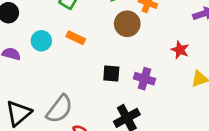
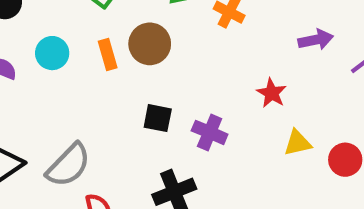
brown circle: (127, 24) -> (150, 44), moved
orange rectangle: (76, 38) -> (108, 55), turned 42

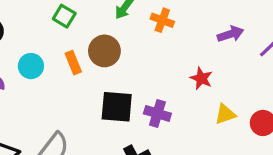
black square: (158, 118) -> (117, 107), size x1.5

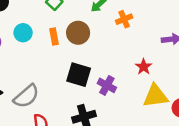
orange cross: (162, 20) -> (124, 19), turned 35
yellow triangle: (225, 114) -> (155, 96), size x1.6

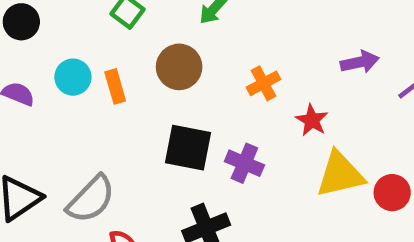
orange cross: (124, 19) -> (263, 83), moved
orange rectangle: (54, 36) -> (115, 86), moved

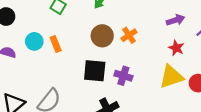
brown circle: (179, 67) -> (102, 36), moved
red star: (312, 120) -> (176, 48), moved

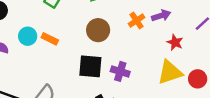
purple arrow: (176, 20) -> (161, 16), moved
orange cross: (129, 35) -> (137, 21), moved
orange rectangle: (56, 44) -> (50, 39), turned -42

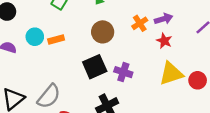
orange rectangle: (50, 39) -> (56, 40), turned -42
red star: (175, 42) -> (164, 41), moved
black square: (90, 66) -> (95, 67), turned -30

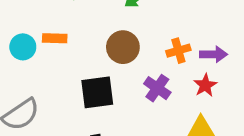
cyan circle: (35, 37) -> (23, 47), moved
purple cross: (123, 72) -> (157, 88), moved

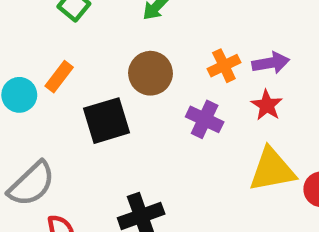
orange rectangle: (55, 38) -> (59, 77), turned -45
black square: (97, 92) -> (107, 121), moved

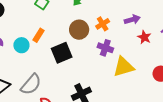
orange cross: (224, 66) -> (103, 24), moved
red star: (267, 105) -> (144, 37), moved
yellow triangle: (272, 170) -> (124, 67), moved

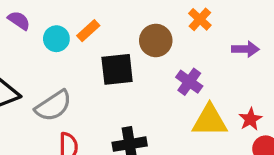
orange cross: (103, 24) -> (200, 19), moved, turned -32
red star: (144, 37) -> (250, 119), moved

